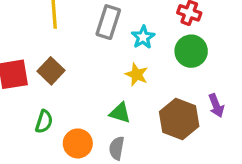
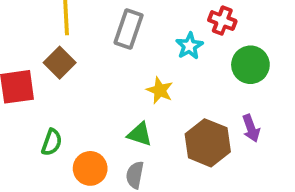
cyan star: (143, 37) -> (189, 46), moved
green circle: (191, 51) -> (250, 65), moved
brown square: (51, 71) -> (60, 63), moved

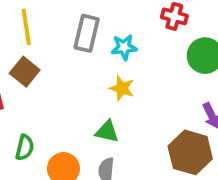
cyan star: (189, 46) -> (124, 47), moved, turned 30
brown hexagon: (208, 143) -> (190, 152), moved

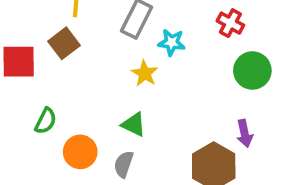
yellow star: (122, 88) -> (145, 73), moved

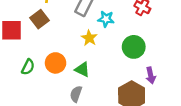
green circle: (252, 71) -> (134, 47), moved
orange circle: (80, 152) -> (56, 63), moved

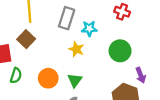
green semicircle: (28, 67) -> (16, 76), moved
green triangle: (82, 70) -> (75, 80), turned 49

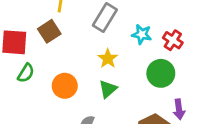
red cross: (122, 12) -> (173, 40), moved
cyan star: (89, 29) -> (142, 34), moved
green triangle: (75, 80) -> (108, 89), moved

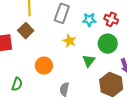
green semicircle: (26, 73) -> (17, 84), moved
green triangle: (108, 89) -> (89, 61), moved

